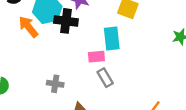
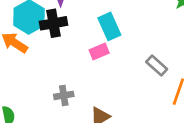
gray rectangle: (105, 78) -> (157, 66), moved

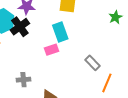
black cross: (53, 23) -> (20, 27), turned -30

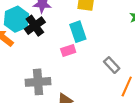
gray cross: (23, 80) -> (38, 82), size x1.6

